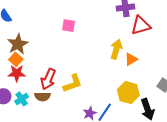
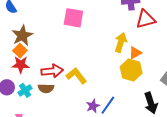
pink square: (69, 26) -> (73, 18), size x1.5
red arrow: (48, 79) -> (52, 71), turned -120
yellow L-shape: (73, 83) -> (76, 76), turned -110
yellow hexagon: (128, 93) -> (131, 70), moved

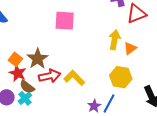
brown star: (22, 35) -> (38, 59), moved
red star: (21, 65) -> (18, 73), turned 30
yellow hexagon: (131, 70) -> (121, 77), moved
brown semicircle: (46, 88) -> (27, 87), moved, turned 42

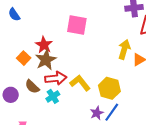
red star: (18, 73) -> (44, 45), moved
yellow hexagon: (121, 77) -> (109, 88), moved
cyan cross: (25, 98) -> (53, 96), moved

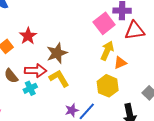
pink square: (77, 25) -> (104, 23), moved, turned 35
brown star: (46, 60) -> (57, 53), moved
yellow hexagon: (109, 88) -> (108, 86), moved

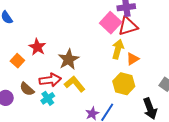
red triangle: (135, 31) -> (128, 26), moved

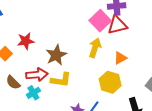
red star: (37, 47) -> (26, 41), turned 30
yellow arrow: (118, 49) -> (95, 48), moved
yellow L-shape: (75, 84) -> (61, 80), turned 135

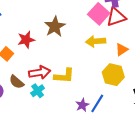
yellow arrow: (95, 48) -> (96, 41), turned -108
brown star: (56, 55) -> (55, 27), moved

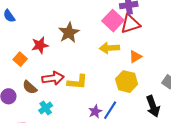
cyan cross: (38, 91) -> (46, 108), moved

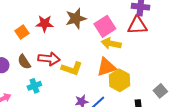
pink square: (113, 21) -> (105, 26), moved
orange triangle: (135, 57) -> (106, 67), moved, size x1.5

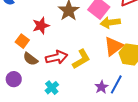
brown semicircle: (24, 62) -> (30, 59), moved
yellow L-shape: (72, 69) -> (81, 59), turned -30

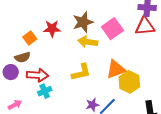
yellow arrow: (110, 23) -> (88, 42), moved
red arrow: (57, 57) -> (37, 75), moved
brown semicircle: (30, 59) -> (22, 57), moved, turned -70

